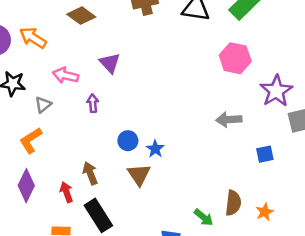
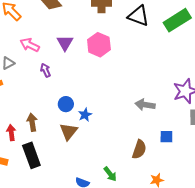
pink hexagon: (235, 58) -> (99, 45), moved
purple arrow: (93, 103) -> (46, 70), turned -32
brown semicircle: (233, 203) -> (139, 149), moved

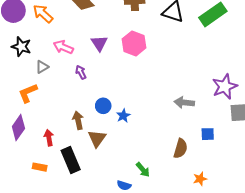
brown arrow: (32, 122) -> (78, 120), moved
brown triangle: (69, 131) -> (97, 138), moved
green arrow: (110, 174) -> (143, 170), moved

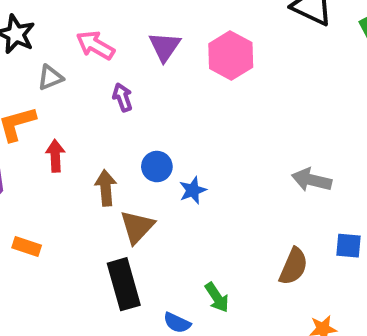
red arrow: (49, 138) -> (55, 156), moved
black rectangle: (71, 160) -> (124, 284), moved
orange rectangle: (40, 167) -> (27, 246), moved

